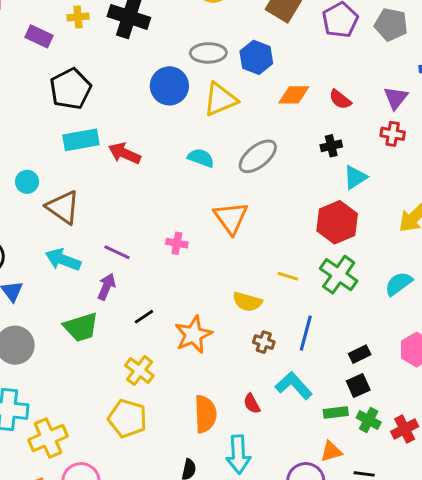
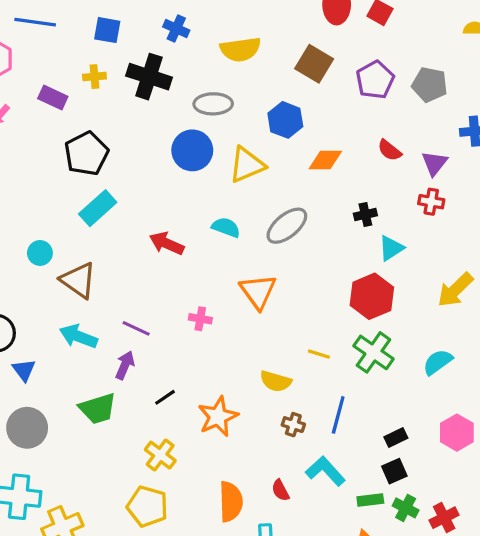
gray ellipse: (208, 53) -> (213, 104), moved
red semicircle: (340, 99) -> (390, 150), moved
cyan rectangle: (81, 140) -> (98, 208), turned -32
red arrow: (124, 153) -> (167, 243), moved

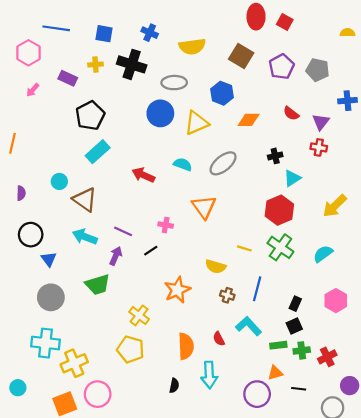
black line: (165, 397) -> (151, 251), moved
black rectangle: (396, 437) -> (295, 304), turned -40
green cross: (406, 508) -> (302, 350), turned -35

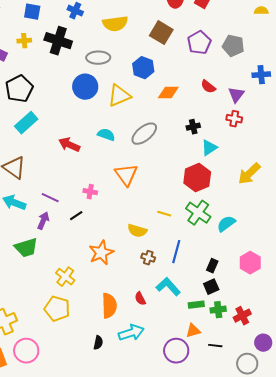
cyan semicircle: (323, 254) -> (226, 224), moved
cyan arrow: (209, 375) -> (131, 333), turned -105

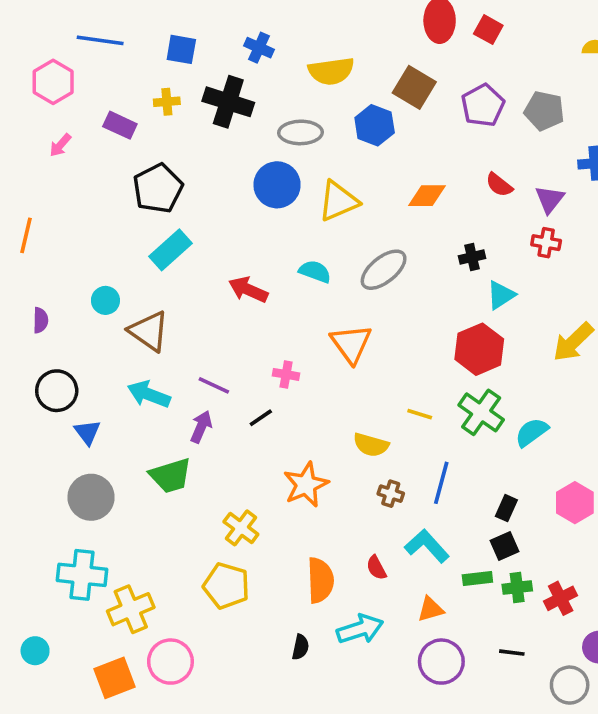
blue hexagon: (143, 68) -> (375, 125), moved
orange triangle: (193, 331) -> (431, 609), moved

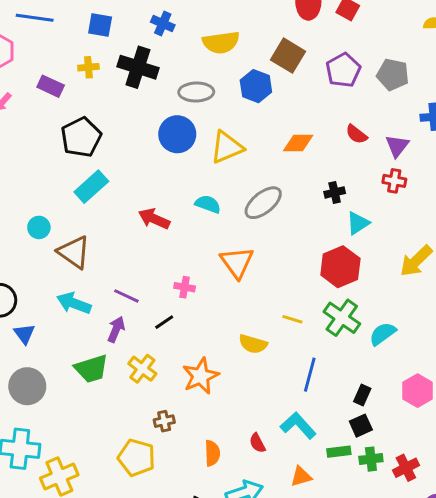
brown cross: (391, 494) -> (164, 421), moved, turned -30
yellow cross: (241, 528) -> (142, 369), moved
orange semicircle: (320, 580) -> (212, 453), size x0.7

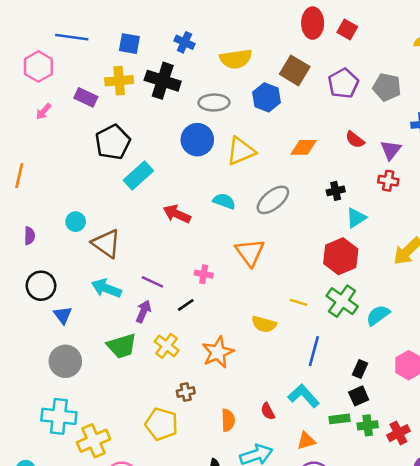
yellow cross: (88, 67) -> (119, 81), size x1.5
cyan rectangle: (91, 187) -> (138, 176), moved

